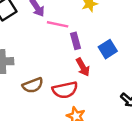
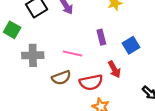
pink line: (58, 24) -> (73, 53), moved
red arrow: (83, 67) -> (114, 69), moved

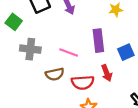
purple rectangle: (101, 37) -> (98, 41), size x1.5

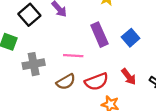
red arrow: (107, 73) -> (129, 77), moved

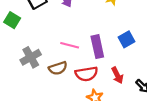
purple rectangle: (99, 35) -> (97, 47), moved
gray cross: (34, 64) -> (31, 57), moved, turned -30

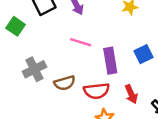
pink line: (70, 45) -> (81, 42), moved

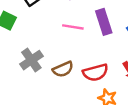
purple rectangle: (110, 61) -> (104, 22), moved

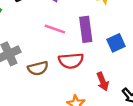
red semicircle: (95, 72) -> (71, 61), moved

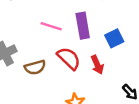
red semicircle: (71, 61) -> (69, 58), turned -130
red arrow: (103, 81) -> (97, 65), moved

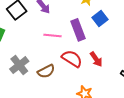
blue square: (114, 38) -> (100, 19), moved

